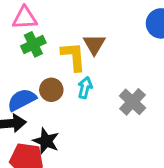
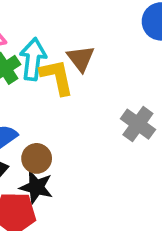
cyan arrow: (85, 88) -> (33, 59), moved, size x1.5
brown circle: (51, 90) -> (37, 158), moved

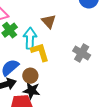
cyan arrow: (33, 59) -> (30, 38), moved
yellow L-shape: (57, 77) -> (40, 52), moved

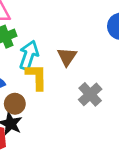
brown triangle: (49, 21) -> (67, 57), moved

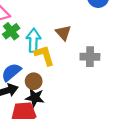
gray cross: (90, 94) -> (90, 57), turned -30

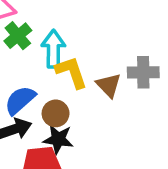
brown triangle: (63, 33) -> (109, 85), moved

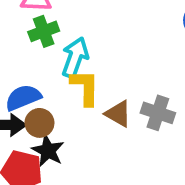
brown triangle: (109, 85) -> (118, 114), turned -36
brown circle: (56, 113) -> (39, 123), moved

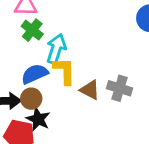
green cross: (44, 31) -> (32, 30), turned -30
blue semicircle: (23, 98) -> (35, 74), moved

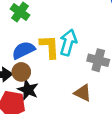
cyan arrow: (56, 49) -> (68, 43), moved
brown triangle: (90, 90) -> (83, 93), moved

